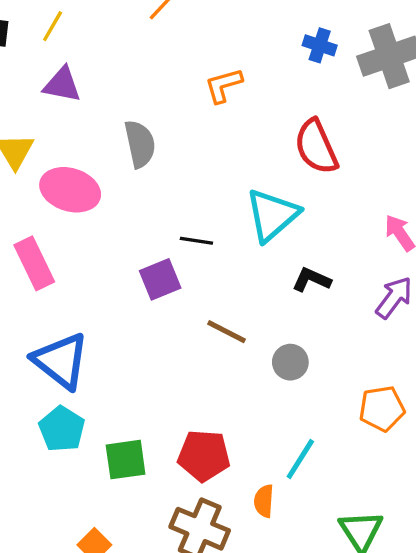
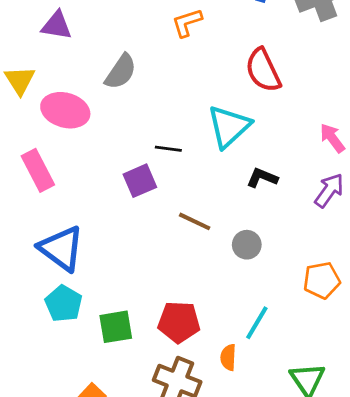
gray semicircle: (140, 144) -> (121, 72), turned 48

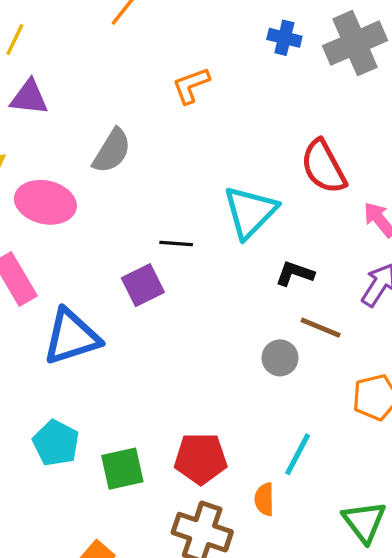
red semicircle: (263, 70) -> (324, 167), moved
brown line: (195, 221) -> (321, 328), moved
blue triangle: (61, 248) -> (71, 337), moved, turned -51

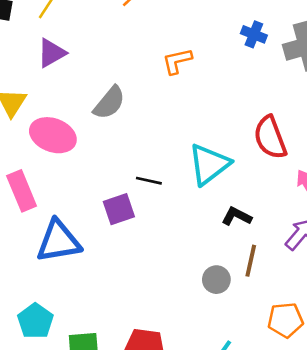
purple triangle: (29, 98) -> (52, 53), turned -44
brown line: (321, 328) -> (251, 261), turned 72

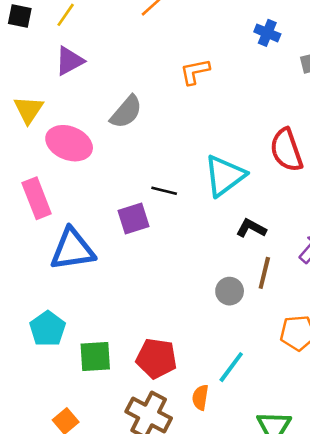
blue cross: (254, 34) -> (267, 33), moved

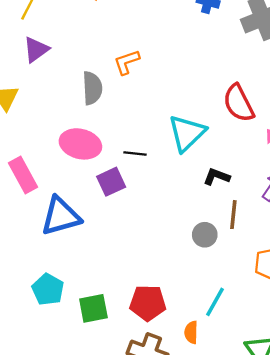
orange L-shape: (195, 72) -> (127, 62), moved
gray semicircle: (126, 112) -> (92, 88), turned -36
pink ellipse: (69, 143) -> (80, 144), moved

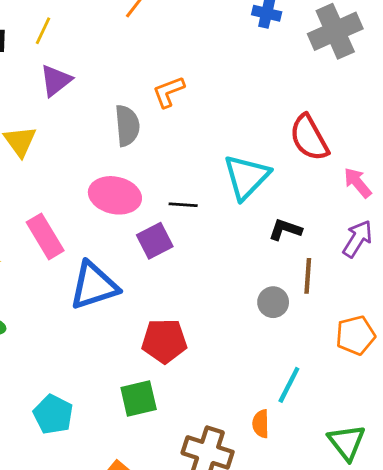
cyan pentagon: (48, 289) -> (53, 414), moved
red pentagon: (148, 303) -> (164, 341), moved

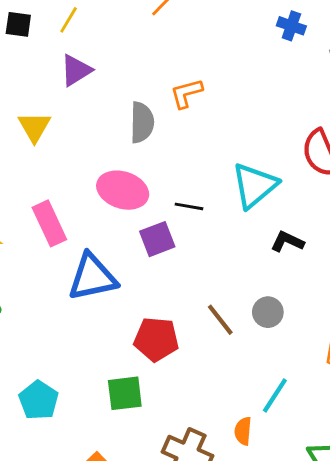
brown line: (308, 276) -> (220, 320), moved, turned -48

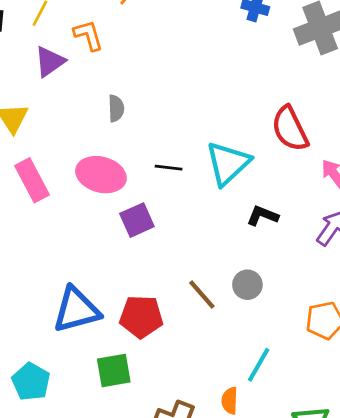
orange L-shape: (186, 93) -> (88, 35), moved, turned 92
gray semicircle: (142, 122) -> (116, 108), size x0.7
black line: (189, 206) -> (169, 168), moved
pink rectangle: (49, 223) -> (32, 180), moved
blue triangle: (92, 277) -> (76, 310), moved

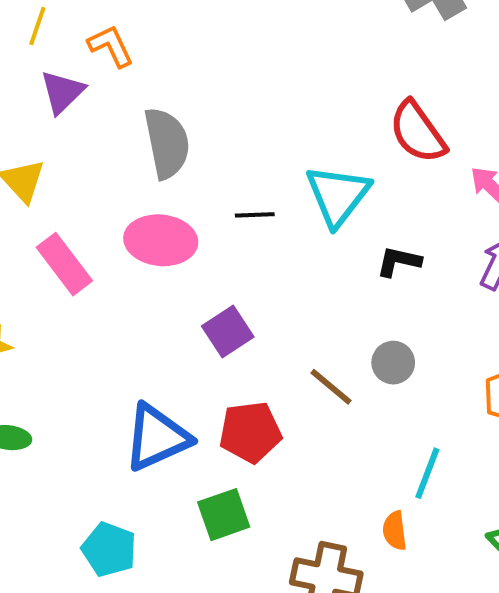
gray semicircle: (116, 108) -> (167, 143), size x1.8
purple square: (137, 220) -> (228, 332), moved

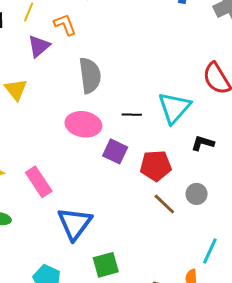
pink rectangle: (64, 264) -> (39, 182), moved
purple square: (228, 332) -> (115, 151), moved, turned -35
red pentagon: (250, 432) -> (156, 166), moved
blue triangle: (157, 437) -> (75, 224), turned -33

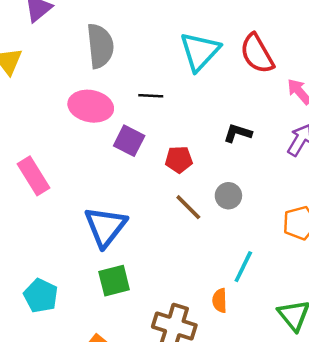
cyan triangle: (174, 108) -> (200, 51), moved
red pentagon: (156, 166) -> (179, 160), size x0.7
blue triangle: (75, 224) -> (105, 227), moved

